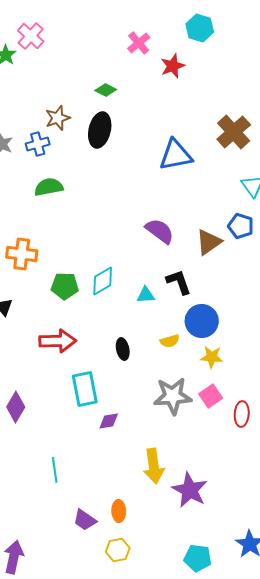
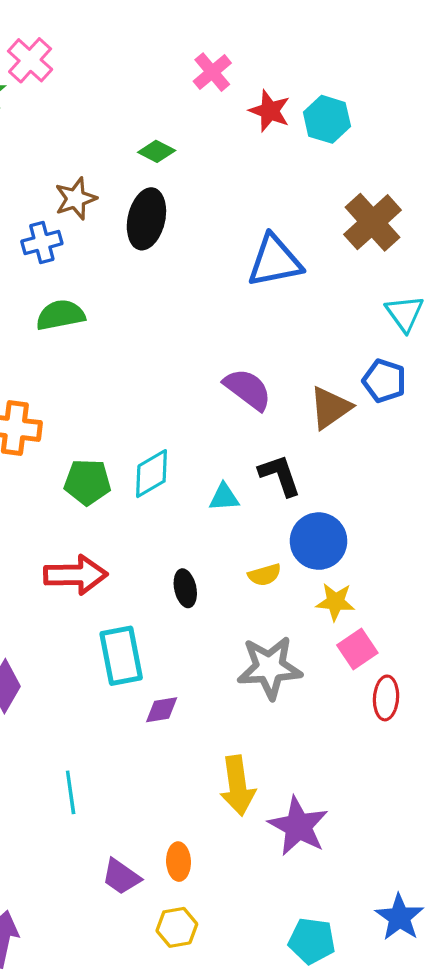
cyan hexagon: (200, 28) -> (327, 119), moved
red star: (173, 66) -> (270, 111), turned -30
pink square: (211, 396) -> (357, 649), moved

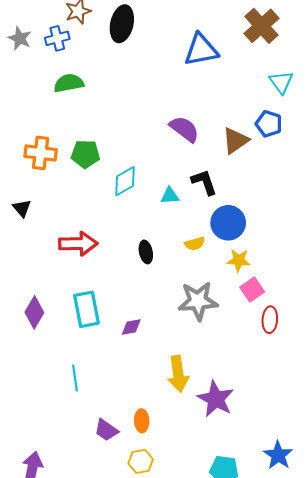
green pentagon: (87, 482) -> (85, 154), moved
cyan rectangle: (121, 656) -> (86, 309), moved

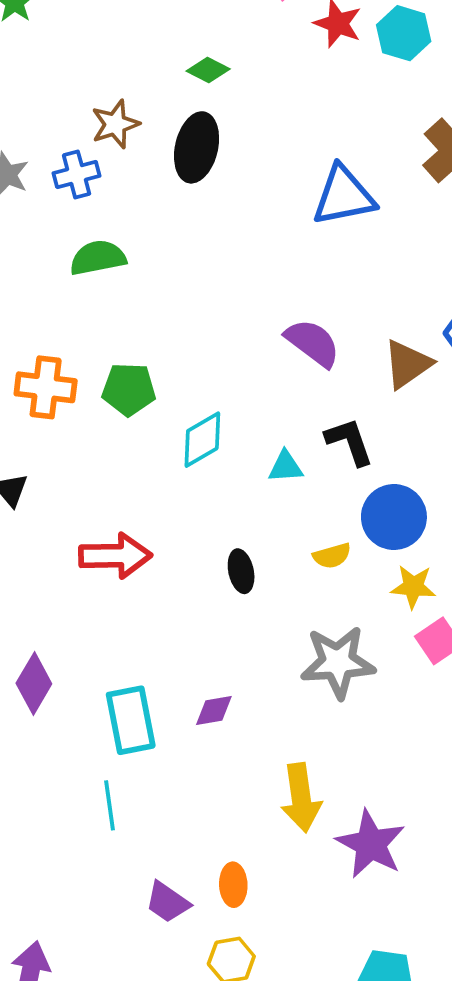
cyan rectangle: (86, 309) -> (131, 720), moved

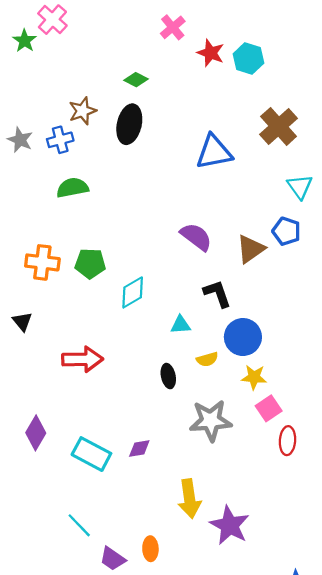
cyan triangle: (286, 467) -> (181, 325), moved
black ellipse: (241, 571) -> (168, 376), moved
cyan rectangle: (131, 720) -> (91, 454), turned -51
cyan line: (109, 805) -> (79, 525), moved, turned -36

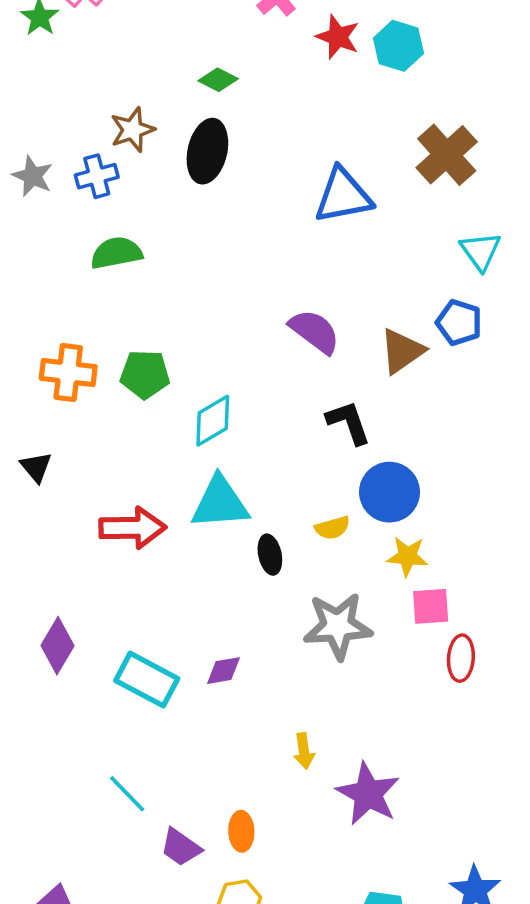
cyan triangle: (181, 325) -> (220, 503), moved, size x1.8
pink square: (269, 408) -> (431, 606), turned 30
yellow arrow: (189, 499) -> (304, 751), size x0.6

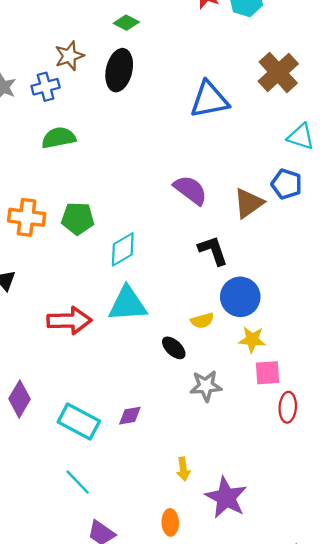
cyan triangle: (481, 251) -> (301, 137), turned -36
black ellipse: (270, 555) -> (174, 348), moved, turned -35
gray star: (338, 626) -> (206, 386), size x0.7
cyan line: (127, 794) -> (78, 482), moved
orange ellipse: (241, 831) -> (170, 522), moved

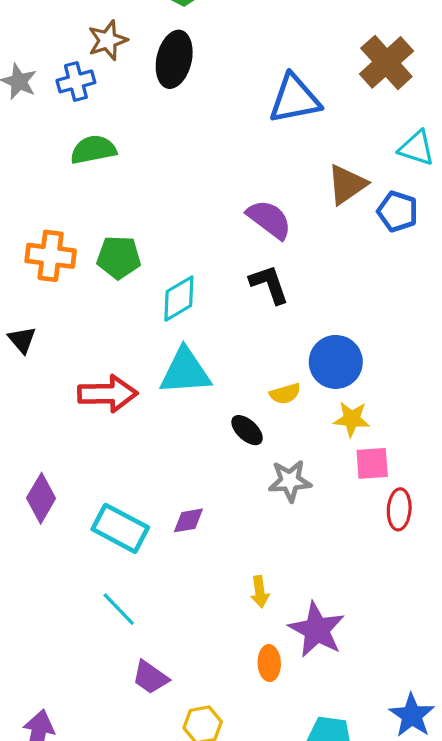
brown triangle: (249, 203) -> (347, 184), moved
black L-shape: (213, 251) -> (269, 284), moved
orange ellipse: (170, 522) -> (269, 663), moved

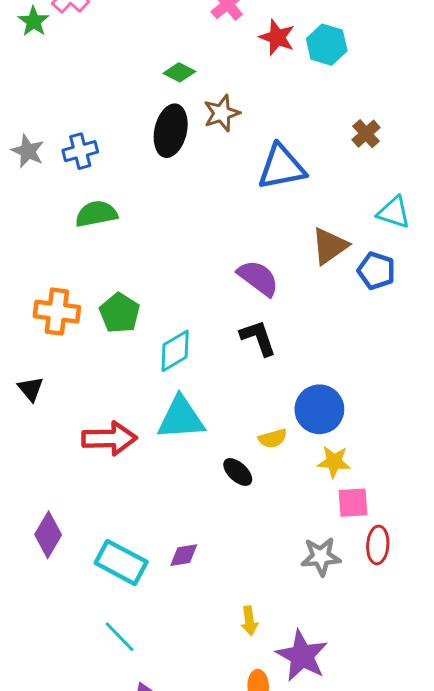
brown star: (108, 40) -> (222, 113), moved
brown cross: (386, 62) -> (366, 134), size x0.6
green pentagon: (119, 257) -> (120, 313), turned 30
gray star: (290, 481) -> (321, 557), moved

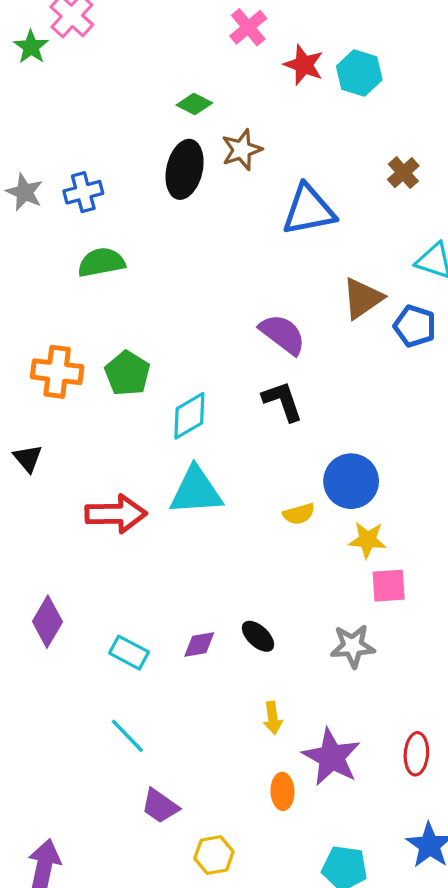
black ellipse: (238, 472) -> (258, 636), moved
red ellipse: (378, 545) -> (416, 754), moved
cyan rectangle: (121, 562) -> (129, 653), size x0.7

